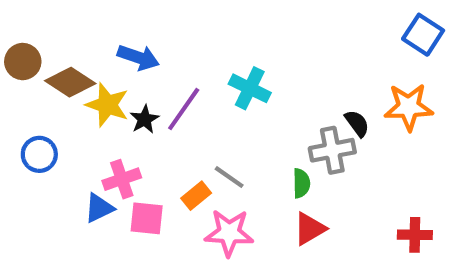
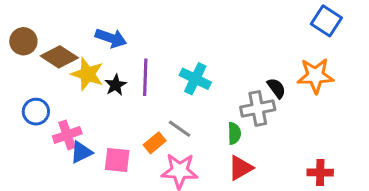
cyan cross: (250, 88) -> (195, 79), moved
purple line: (184, 109) -> (145, 77), turned -33
pink cross: (122, 179) -> (67, 135), moved

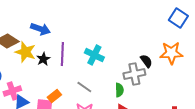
orange rectangle: (155, 143) -> (54, 96), moved

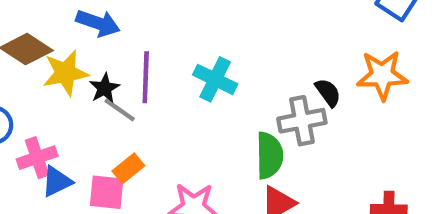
yellow star: (25, 52) -> (65, 73), turned -30
gray line: (84, 87) -> (120, 110), moved
green semicircle: (119, 90) -> (269, 155), size x1.5

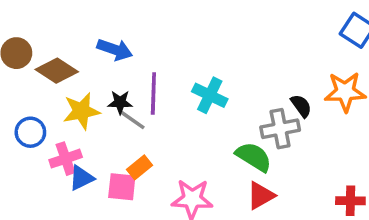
yellow star: (65, 73) -> (81, 111), moved
black star: (104, 88) -> (120, 102), turned 30
green semicircle: (269, 155) -> (254, 157), turned -57

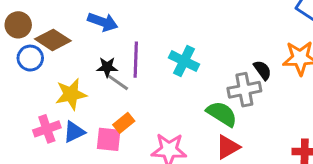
yellow star: (81, 111) -> (71, 94), moved
blue circle: (30, 132) -> (30, 58), moved
pink cross: (66, 159) -> (47, 129), moved

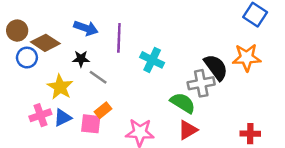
purple line: (136, 60) -> (119, 38), moved
black star: (107, 67) -> (81, 59), moved
black semicircle: (262, 70) -> (216, 67), size x1.6
yellow star: (71, 94) -> (60, 87), turned -30

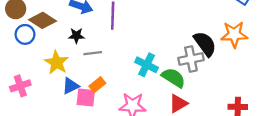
cyan cross: (152, 60) -> (147, 65), moved
gray line: (98, 77) -> (93, 53), turned -42
pink cross: (40, 115) -> (20, 86), moved
blue triangle: (63, 118) -> (71, 86), moved

